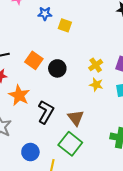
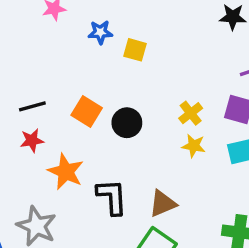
black L-shape: (46, 112) -> (112, 197), turned -30
brown triangle: (76, 118) -> (163, 204), turned 48

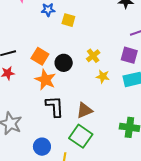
yellow cross: (191, 113) -> (93, 56), moved
orange star: (66, 172) -> (45, 80), moved

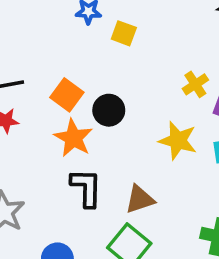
yellow cross: (93, 56) -> (195, 84), moved
yellow star: (103, 76) -> (178, 141), size x1.5

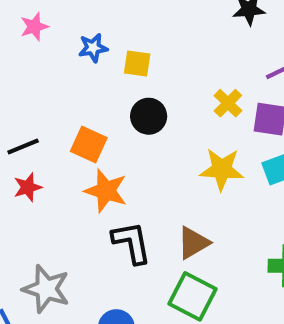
black circle: (109, 110) -> (149, 116), moved

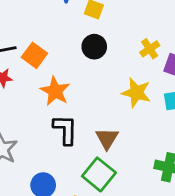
orange square: (89, 145) -> (34, 55), moved
brown triangle: (193, 243) -> (107, 138), turned -40

